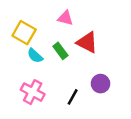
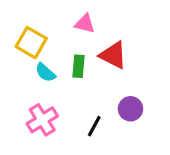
green rectangle: (60, 51) -> (78, 66), turned 42
pink cross: (33, 92) -> (42, 120), turned 30

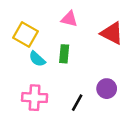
red triangle: (113, 55) -> (112, 33), moved
pink cross: (42, 120) -> (35, 98), turned 35

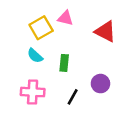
yellow square: (26, 34) -> (41, 28), moved, turned 30
green rectangle: (64, 54) -> (64, 63), moved

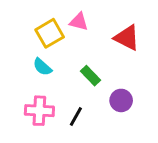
green rectangle: (64, 63) -> (90, 76), moved, turned -49
black line: (73, 97) -> (76, 116), moved

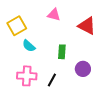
yellow square: (50, 33) -> (17, 26), moved
green rectangle: (90, 76) -> (62, 52), turned 48

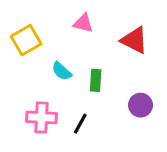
cyan semicircle: (29, 46) -> (62, 71), moved
purple circle: (83, 69) -> (141, 105), moved

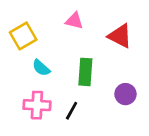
cyan semicircle: (62, 71) -> (41, 68), moved
green rectangle: (96, 80) -> (85, 72), size x1.4

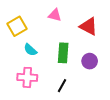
purple circle: (125, 94) -> (90, 61), moved
black line: (72, 111) -> (62, 86), moved

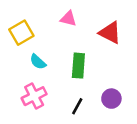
purple circle: (90, 61) -> (111, 99), moved
pink cross: (27, 77) -> (34, 96), turned -30

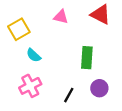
red triangle: (110, 33) -> (101, 14), moved
green rectangle: (78, 66) -> (87, 58), moved

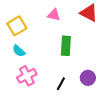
cyan semicircle: (34, 55) -> (19, 51), moved
green rectangle: (87, 58) -> (66, 46), moved

